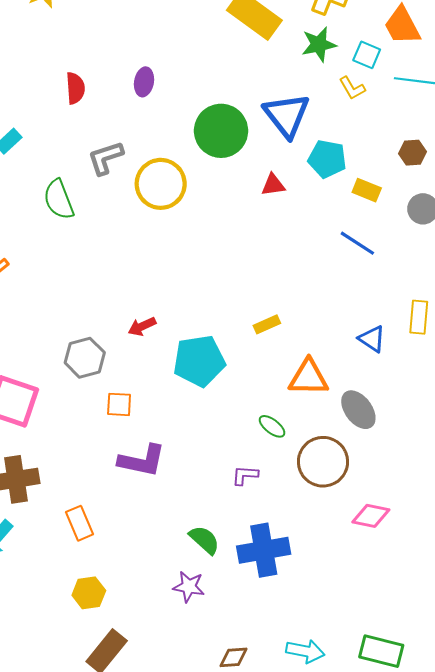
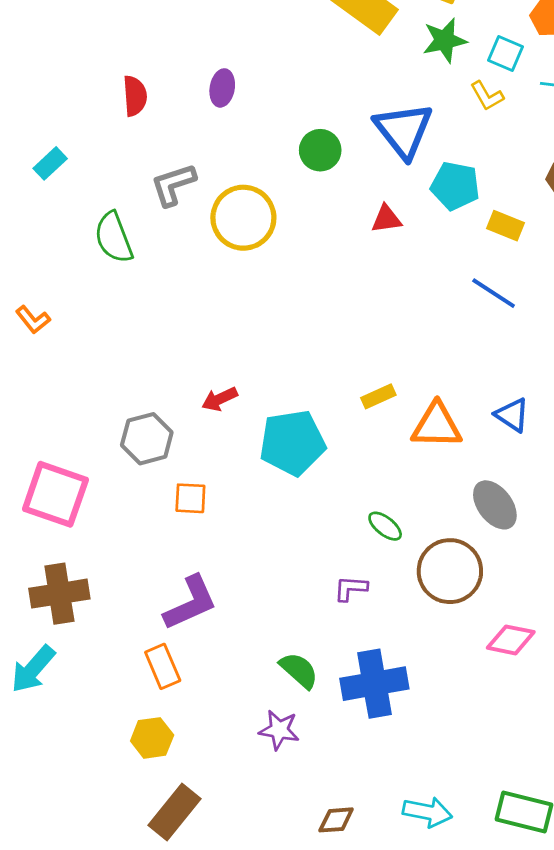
green circle: (221, 131) -> (320, 150), size x0.6
orange triangle: (308, 377) -> (437, 426), moved
purple L-shape: (142, 461) -> (190, 603), moved, turned -36
orange rectangle: (79, 523) -> (163, 666), moved

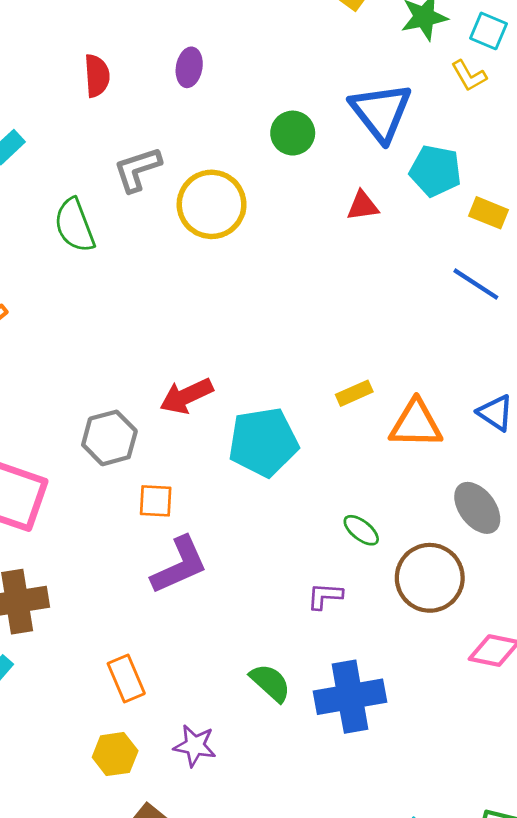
red arrow: (220, 399) -> (186, 396), size x1.4
purple L-shape: (190, 603) -> (179, 565), moved
purple star: (279, 730) -> (195, 746), moved

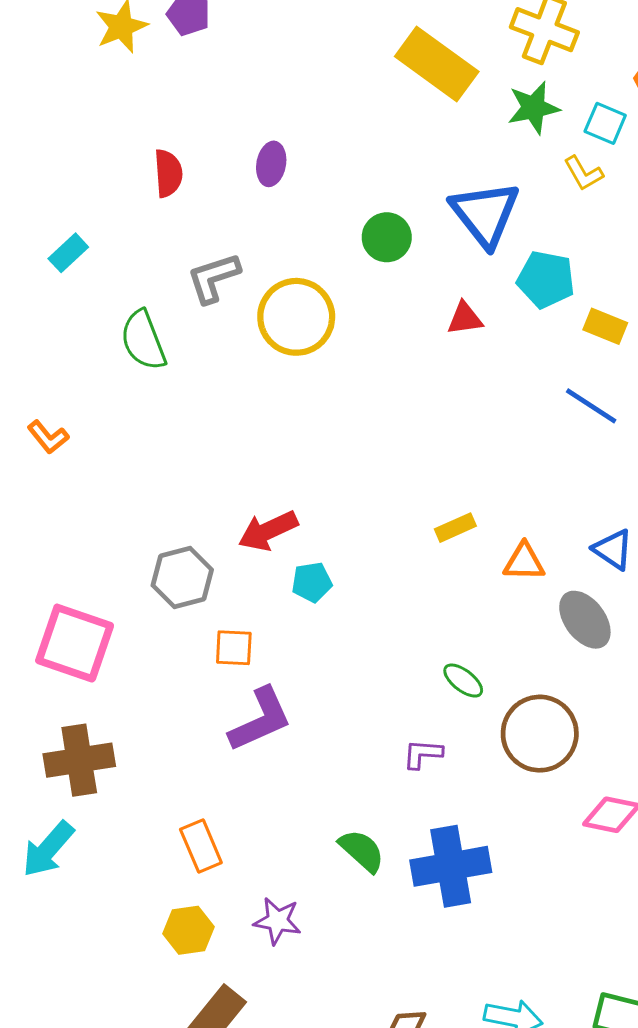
orange triangle: (416, 424) -> (524, 562), size x0.7
cyan pentagon: (263, 442) -> (312, 582), moved, size x0.5
gray ellipse: (477, 508) -> (585, 620), moved

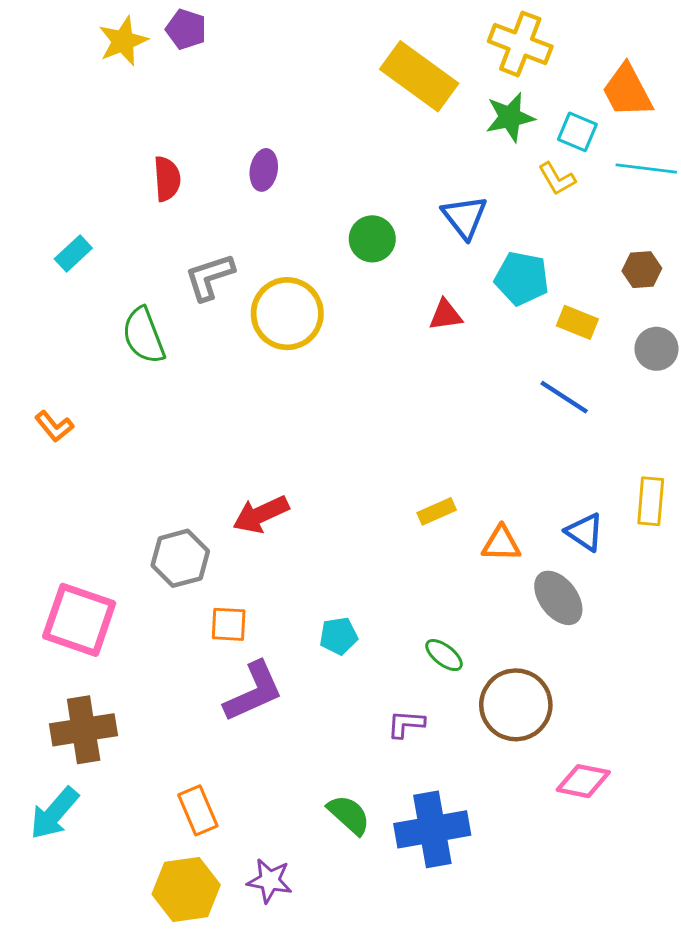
blue triangle: (485, 214) -> (465, 217), size x0.7
cyan pentagon: (312, 582) -> (339, 636), moved
yellow hexagon: (189, 930) -> (186, 889), size x1.4

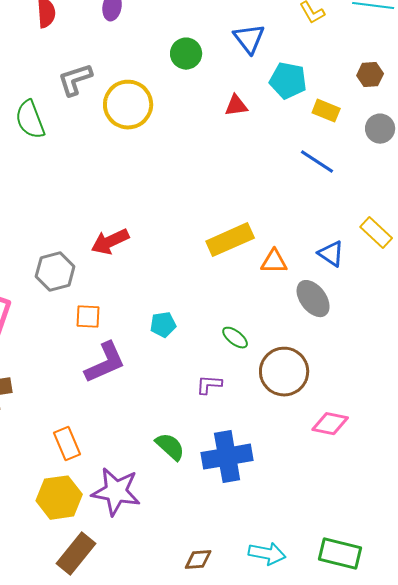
yellow rectangle: (651, 501) -> (376, 233), turned -52
yellow rectangle: (437, 511) -> (230, 240), size x1.8
purple star: (270, 881) -> (116, 492), size x1.6

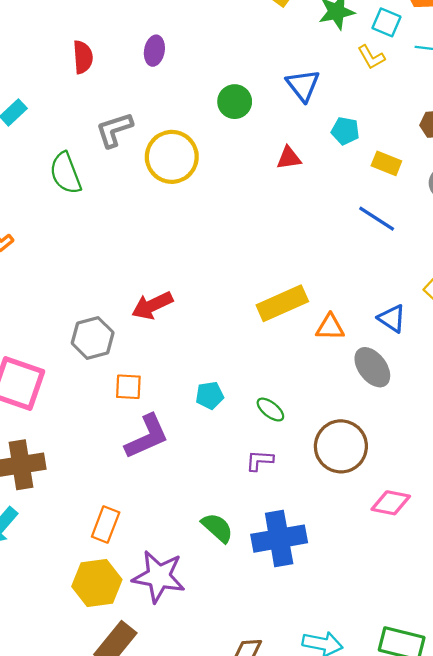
cyan pentagon: (288, 81) -> (345, 131), size x0.7
green ellipse: (235, 338) -> (270, 410), moved
orange rectangle: (67, 444) -> (106, 524), turned 44

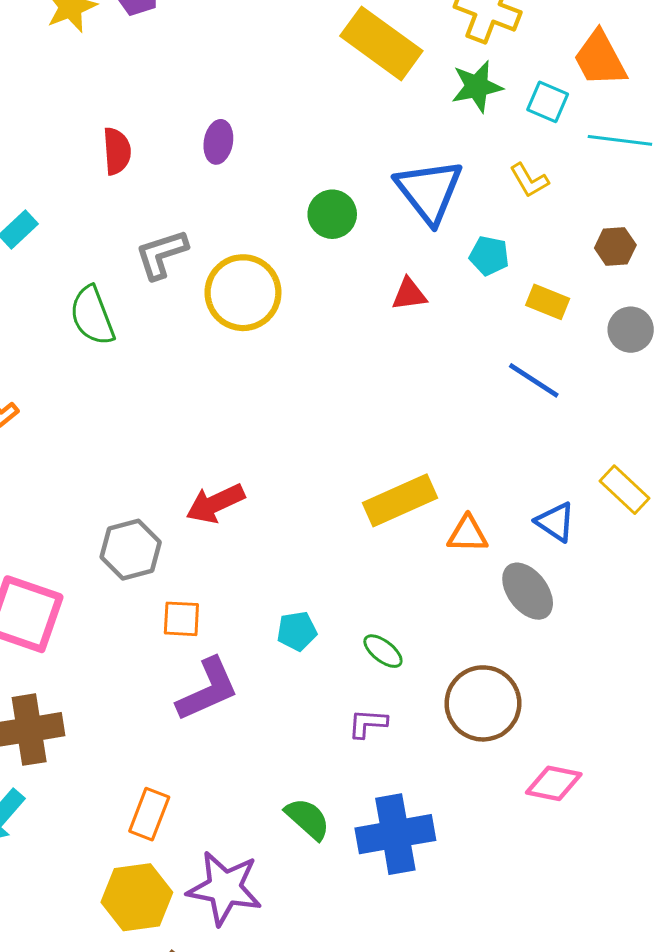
yellow L-shape: (371, 57) -> (529, 180), moved
blue triangle: (303, 85) -> (429, 191), size x1.4

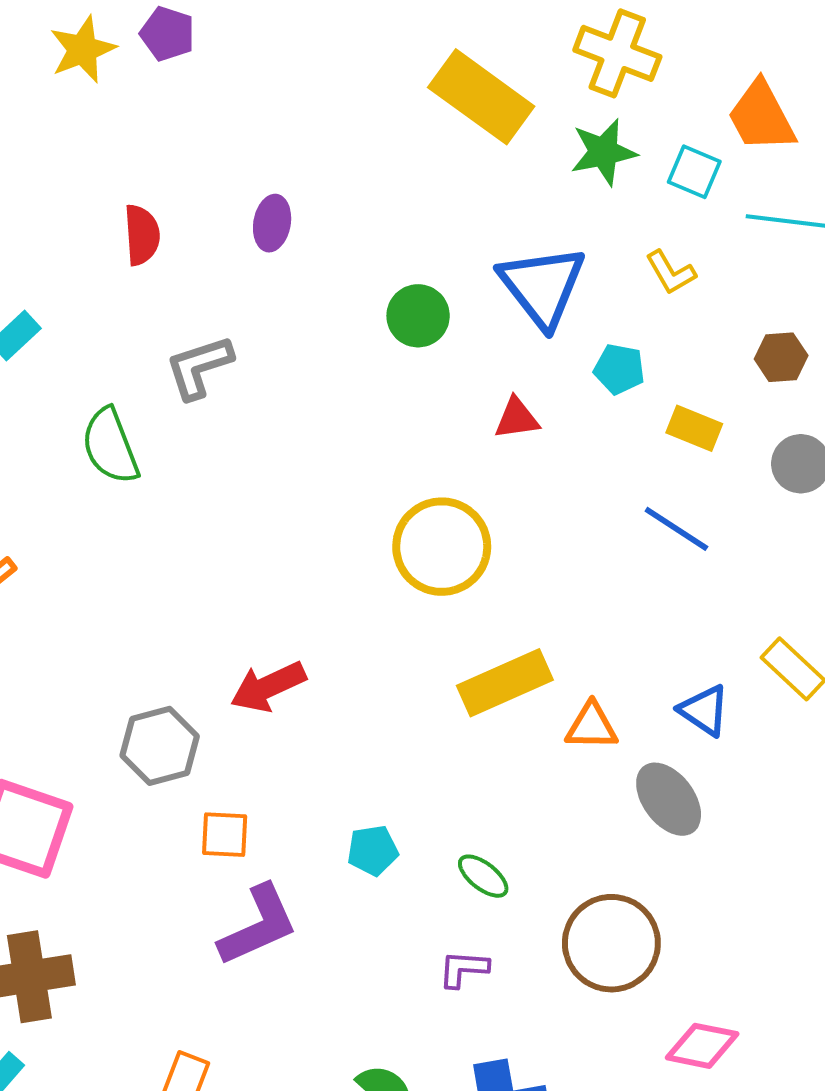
yellow circle: (243, 293) -> (442, 547), moved

